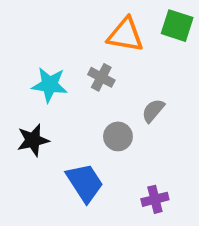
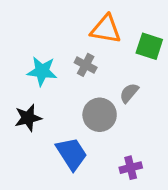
green square: (177, 26) -> (149, 46), moved
gray circle: (118, 136) -> (100, 115), size x1.4

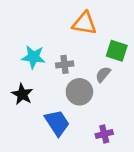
green square: (149, 46) -> (117, 51), moved
gray cross: (86, 65) -> (65, 64), moved, turned -35
black star: (28, 118) -> (22, 94), turned -30

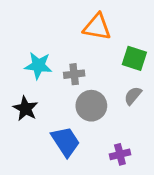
gray semicircle: (103, 74) -> (133, 96), moved

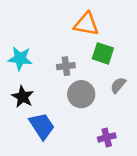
green square: (134, 58) -> (103, 53), moved
cyan star: (38, 66) -> (20, 59), moved
blue trapezoid: (66, 142) -> (42, 126), moved

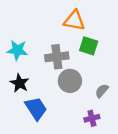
gray cross: (66, 66) -> (57, 57), size x1.5
gray semicircle: (118, 85) -> (102, 91), moved

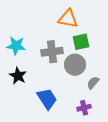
green square: (89, 46) -> (81, 42), turned -30
gray circle: (70, 81) -> (75, 65), moved
blue trapezoid: (36, 108) -> (47, 99), moved

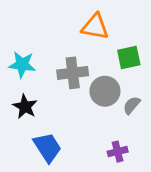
green square: (81, 42) -> (129, 58), moved
gray semicircle: (93, 83) -> (132, 105), moved
blue trapezoid: (47, 99) -> (47, 147), moved

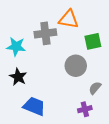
gray cross: (73, 73) -> (45, 33), moved
gray semicircle: (132, 105) -> (95, 88), moved
blue trapezoid: (47, 147) -> (34, 106), turned -35

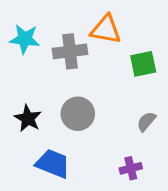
cyan star: (16, 47) -> (25, 39), moved
gray circle: (76, 66) -> (78, 114), moved
gray semicircle: (95, 88) -> (146, 122), moved

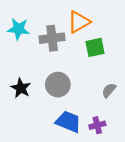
orange triangle: (106, 30) -> (79, 22), turned -40
green square: (143, 64) -> (95, 47), moved
blue trapezoid: (53, 164) -> (68, 122), moved

